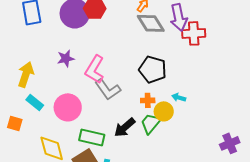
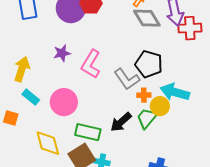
gray L-shape: (108, 89) -> (127, 79), moved
cyan arrow: (179, 97) -> (175, 92), size x2.0

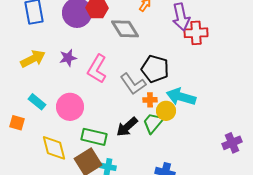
gray diamond: (147, 18) -> (125, 29), moved
yellow arrow: (22, 69) -> (33, 59), moved, turned 45

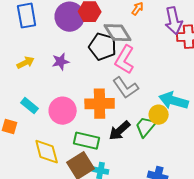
yellow arrow: (33, 59) -> (26, 63), size x0.7
pink L-shape: (97, 69) -> (125, 60), moved
black pentagon: (155, 69) -> (103, 47), moved
orange cross: (150, 100) -> (100, 104), moved, size x2.0

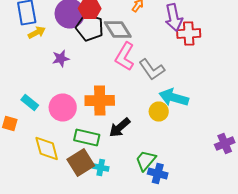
black pentagon: (103, 47) -> (90, 28), moved
yellow arrow: (26, 63) -> (37, 32), moved
gray L-shape: (126, 88) -> (152, 70), moved
green trapezoid: (146, 127) -> (146, 160), moved

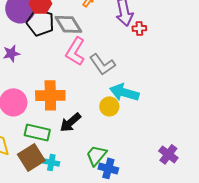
red cross: (189, 34) -> (139, 28), size x0.6
purple cross: (225, 144) -> (168, 154), moved, turned -30

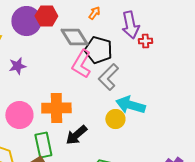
black pentagon: (40, 22) -> (98, 50), moved
gray L-shape: (102, 64) -> (108, 77), turned 80
green rectangle: (37, 132) -> (43, 145), turned 65

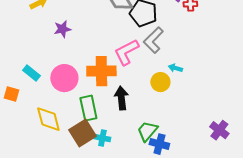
pink L-shape: (81, 64) -> (126, 52), moved, turned 32
cyan arrow: (130, 105) -> (175, 68), size x0.5
black arrow: (76, 135) -> (121, 98), turned 125

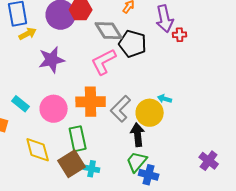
purple star: (62, 29) -> (52, 60), size x1.5
gray L-shape: (153, 40) -> (121, 109), moved
pink L-shape: (126, 52) -> (104, 62), moved
yellow circle: (160, 82) -> (150, 113), size x1.4
black arrow: (121, 98) -> (138, 135), moved

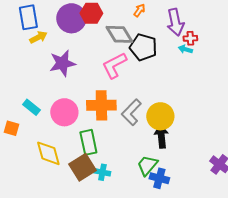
cyan arrow: (165, 99) -> (185, 49), moved
black arrow: (138, 135) -> (161, 136), moved

